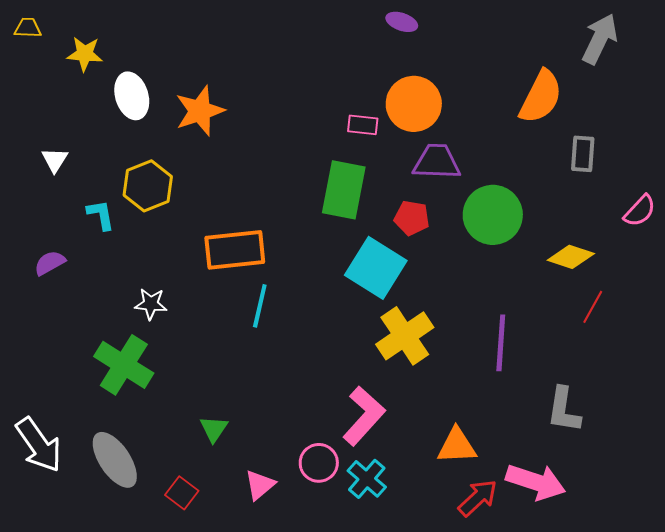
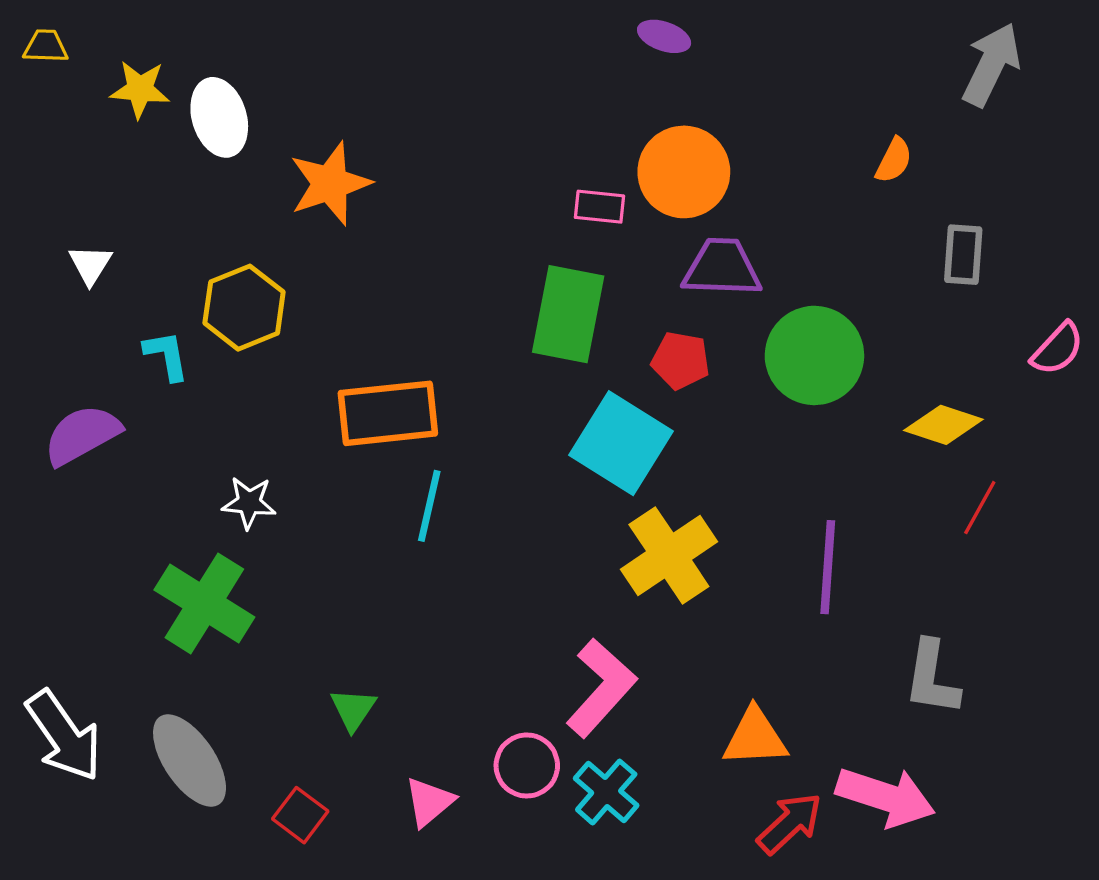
white ellipse: (132, 96) -> (219, 117), moved
orange semicircle: (541, 97) -> (894, 160), size x0.5
purple semicircle: (50, 263) -> (82, 435), size x1.5

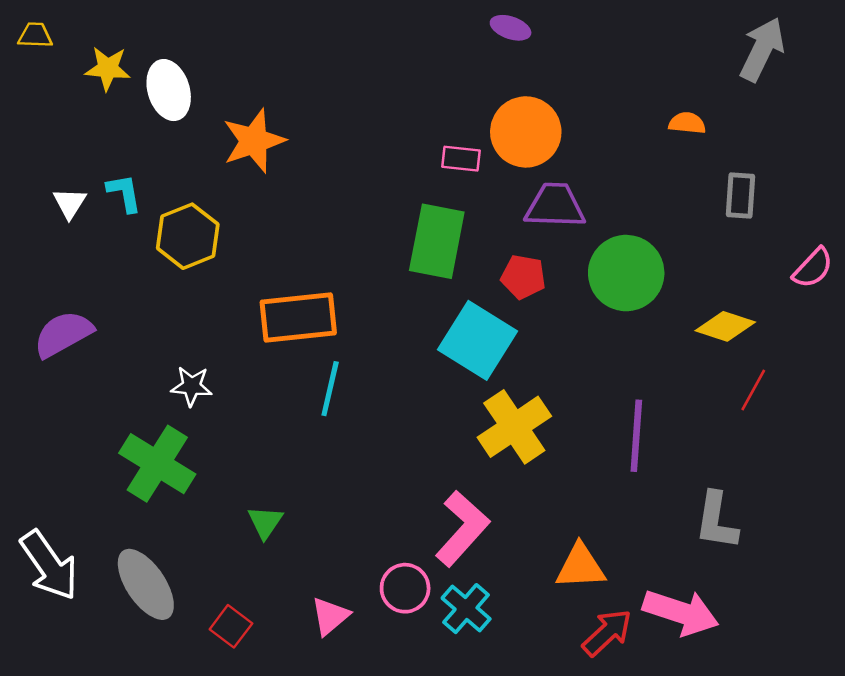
orange semicircle: (894, 160) -> (687, 123), turned -111
cyan L-shape: (166, 355) -> (124, 193), moved
green triangle: (353, 709) -> (265, 522), moved

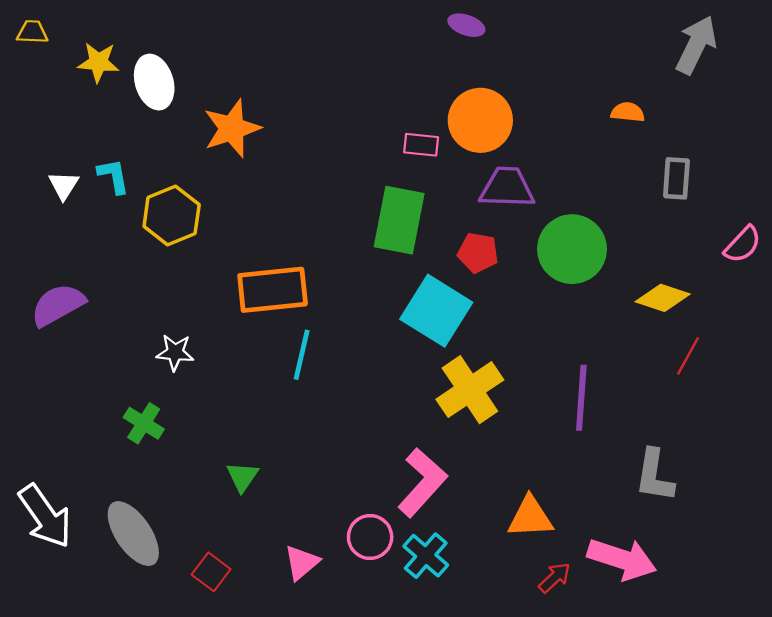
green cross: (157, 464) -> (144, 423), size x0.6
red arrow: (607, 633) -> (555, 578), size x0.7

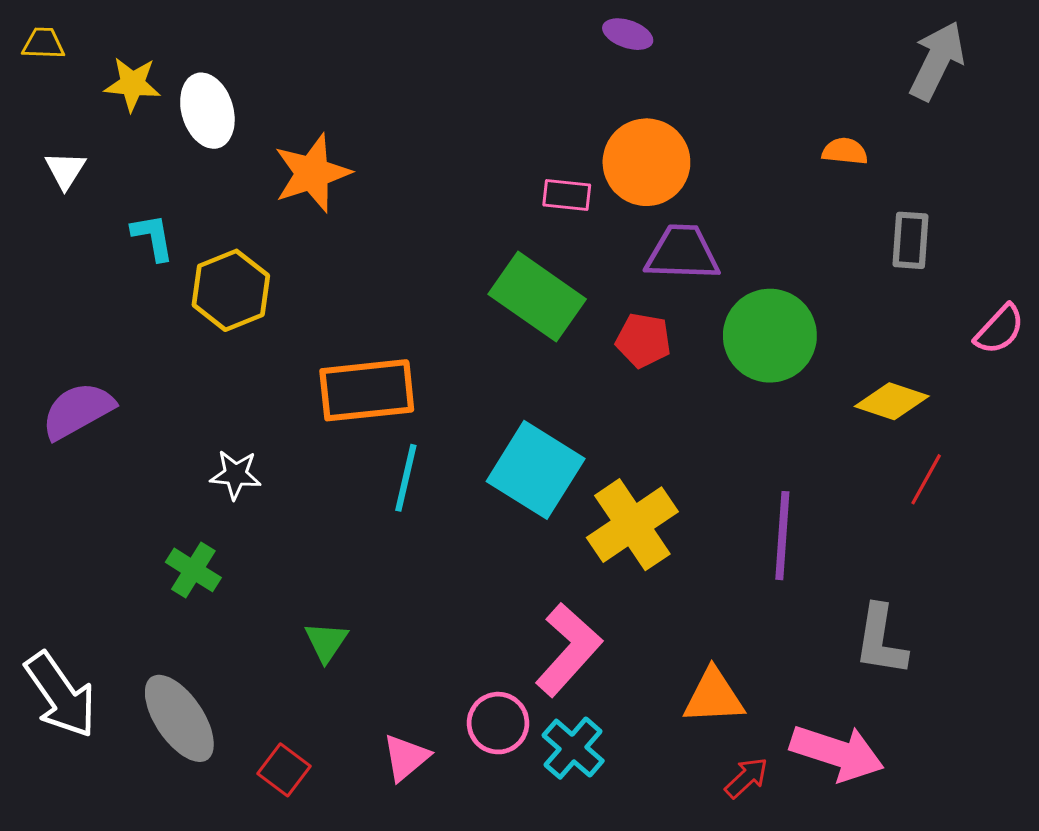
white triangle: (64, 185) -> (65, 170), moved
green rectangle: (399, 220) -> (537, 297), turned -66
cyan square: (436, 311) -> (536, 470), moved

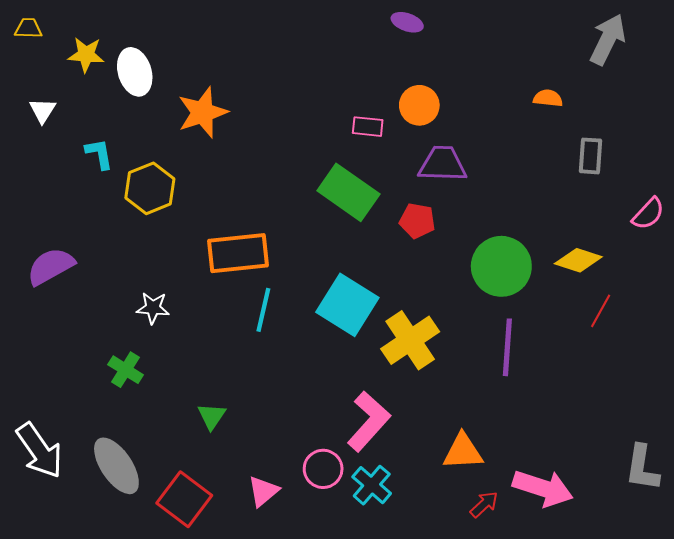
orange circle: (646, 162) -> (419, 105), size x0.7
green circle: (770, 336) -> (501, 266), moved
gray L-shape: (881, 640) -> (642, 468), moved
red square: (284, 770) -> (184, 499), size x1.6

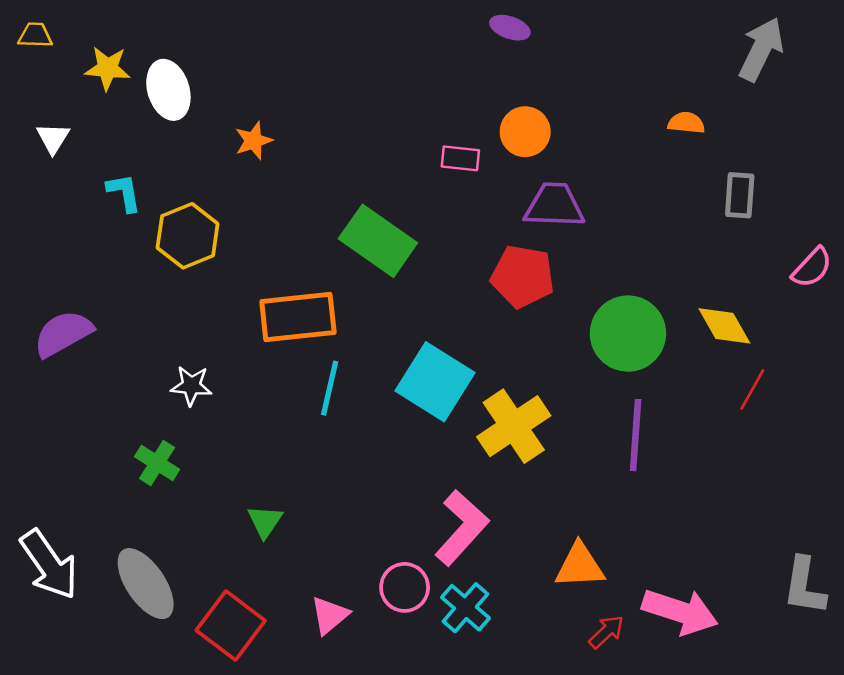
orange star: (203, 112) -> (254, 141), size x0.6
green rectangle: (348, 192) -> (378, 241), moved
red pentagon: (417, 221) -> (523, 276), size x1.4
yellow diamond: (578, 260) -> (724, 326), turned 42

